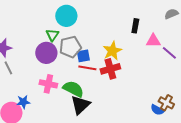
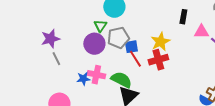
red line: (87, 68) -> (135, 59), turned 48
blue star: (23, 102) -> (83, 79), moved

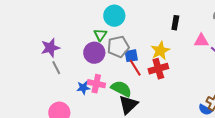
black rectangle: (183, 17) -> (175, 23), moved

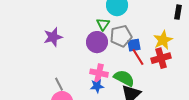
gray line: (56, 68) -> (59, 84), moved
blue star: (83, 88) -> (97, 86), moved

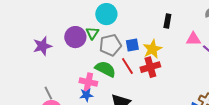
purple circle: (97, 42) -> (75, 37), moved
blue square: (134, 45) -> (132, 45), moved
green semicircle: (124, 78) -> (105, 69), moved

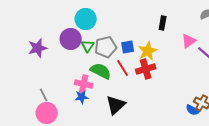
cyan circle: (106, 14) -> (86, 19), moved
green triangle: (92, 33) -> (88, 46), moved
pink triangle: (193, 39) -> (189, 41), turned -35

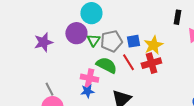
black rectangle: (163, 23) -> (177, 17), moved

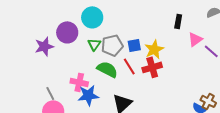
purple circle: (76, 33) -> (67, 32), moved
pink cross: (89, 78) -> (79, 82), moved
blue star: (87, 91) -> (88, 95), size x1.5

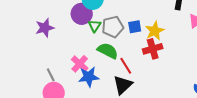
purple circle: (67, 32) -> (82, 14), moved
red line: (129, 66) -> (126, 66), moved
pink cross: (79, 82) -> (80, 64), turned 30

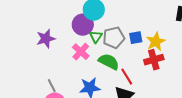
pink cross: (80, 64) -> (81, 52), moved

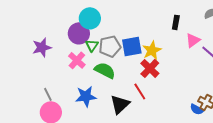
blue square: (136, 38) -> (132, 46), size x1.5
red cross: (154, 60) -> (150, 68), turned -30
red line: (127, 77) -> (140, 91), moved

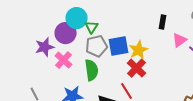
green triangle: (92, 45) -> (92, 27), moved
purple star: (42, 47) -> (45, 47), moved
green semicircle: (105, 70) -> (92, 70), turned 55

